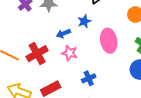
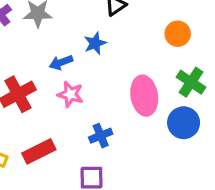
pink ellipse: (109, 41) -> (144, 96), moved

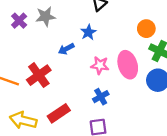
orange circle: (178, 34) -> (146, 29), moved
pink star: (70, 94) -> (100, 65), moved

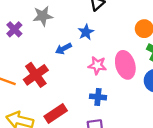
purple cross: (19, 21) -> (14, 29), moved
blue cross: (101, 97) -> (98, 97), turned 35

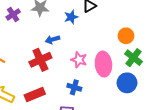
blue star: (86, 32) -> (71, 17), moved
red cross: (36, 75) -> (40, 60), moved

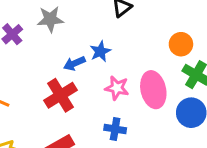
blue star: (71, 17) -> (100, 51), moved

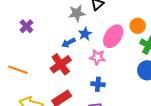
gray star: (50, 19) -> (77, 13), moved
pink ellipse: (153, 90) -> (113, 36), moved, turned 50

